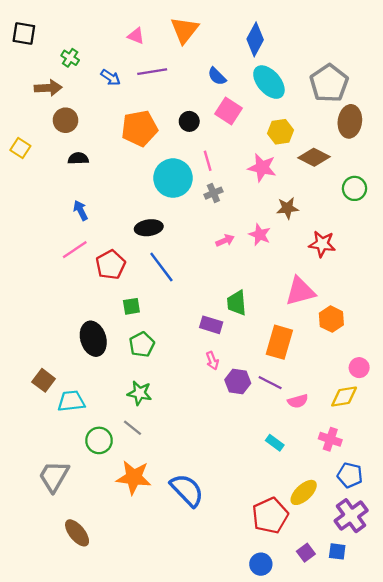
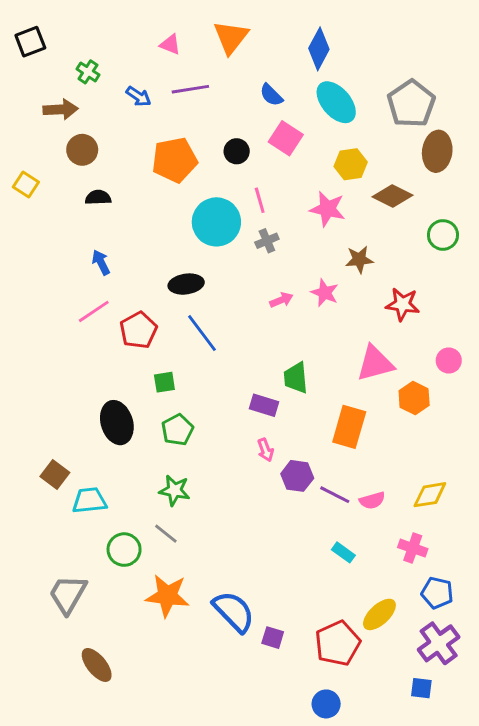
black square: (24, 34) -> (30, 42), turned -30
pink circle: (359, 368) -> (449, 361), moved
purple line: (270, 383) -> (335, 495), moved
purple square: (306, 553) -> (273, 638), moved, turned -36

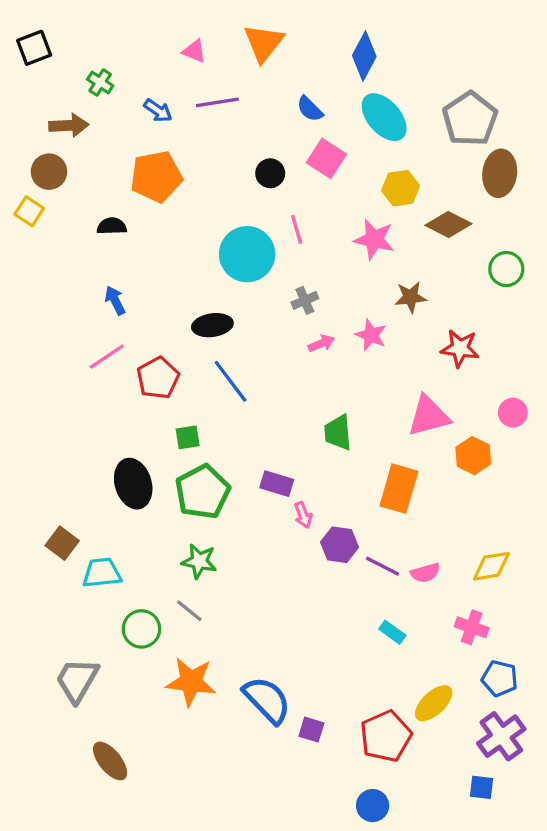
brown circle: (82, 150) -> (49, 172), moved
orange pentagon: (175, 160) -> (156, 177), moved
gray cross: (267, 241) -> (305, 300), moved
purple rectangle: (264, 405) -> (277, 484), moved
green pentagon: (177, 430) -> (203, 492), size x1.5

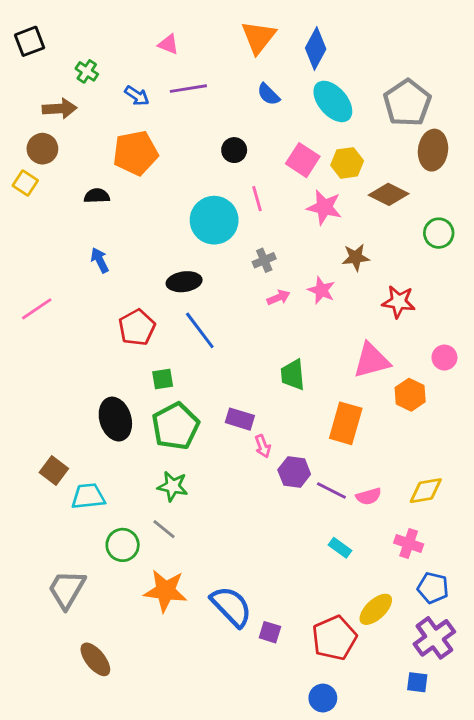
orange triangle: (264, 43) -> (258, 37), moved
pink square: (326, 158) -> (303, 160), moved
pink line: (107, 357) -> (37, 309), moved

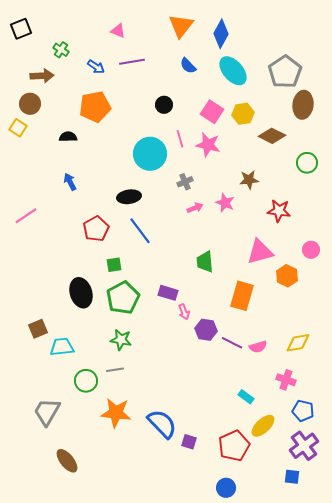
pink star: (324, 207) -> (208, 145), moved
brown square: (54, 471) -> (38, 329), turned 30
gray line: (164, 529) -> (115, 370), turned -48
cyan rectangle: (340, 548) -> (246, 397), moved

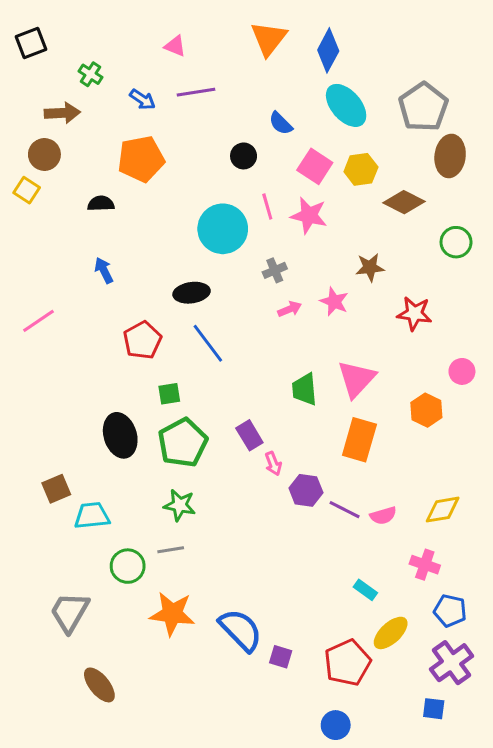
blue semicircle: (188, 66) -> (281, 123), moved
pink triangle: (260, 252) -> (356, 379), moved, turned -32
purple rectangle: (168, 293) -> (249, 435), turned 42

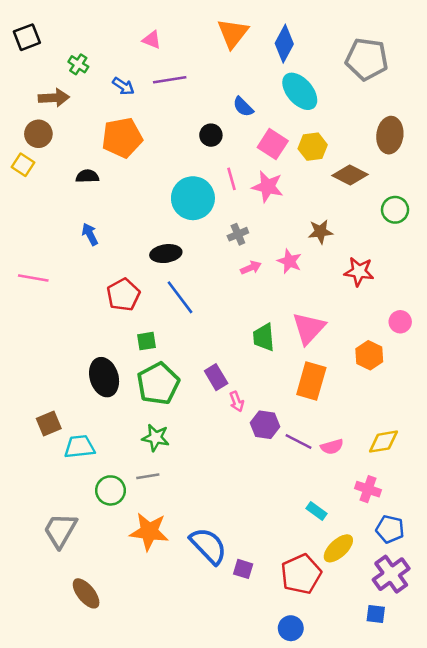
gray pentagon: (423, 107) -> (367, 59), moved, turned -30
pink line: (38, 321) -> (33, 278), turned 44

